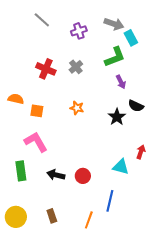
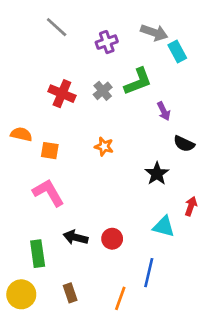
green L-shape: (115, 57) -> (138, 81), moved
black star: (117, 117) -> (157, 174), moved
green rectangle: (21, 171) -> (38, 254), moved

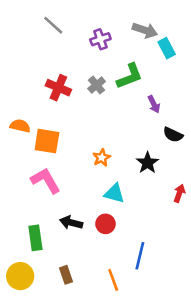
orange star: (104, 146) -> (102, 158), moved, turned 30
orange square: (50, 151) -> (47, 141), size x1.5
cyan triangle: (164, 227) -> (114, 193), moved
orange line: (120, 298) -> (113, 280), turned -40

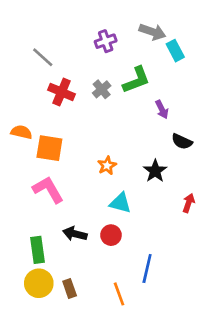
gray line: (53, 25) -> (43, 57), moved
yellow circle: (20, 276) -> (39, 283), moved

